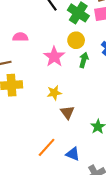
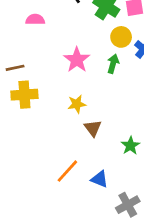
pink semicircle: (20, 37) -> (35, 20), moved
yellow circle: (76, 40) -> (121, 37), moved

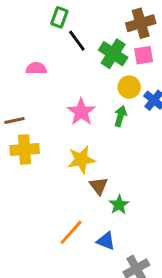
yellow star: (77, 104) -> (81, 160), size x1.4
green star: (130, 146) -> (119, 205), moved

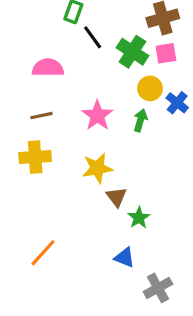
pink semicircle: (36, 68) -> (48, 68), size x1.4
brown line: (14, 120) -> (41, 116), moved
orange line: (71, 232) -> (43, 253), moved

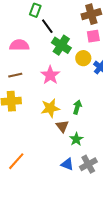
green cross: (132, 52) -> (61, 45), moved
green arrow: (140, 120) -> (77, 107), moved
gray cross: (158, 288) -> (88, 164), moved

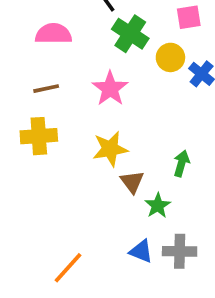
green arrow: (77, 107) -> (181, 164), moved
orange line: (16, 161) -> (68, 268), moved
gray cross: (88, 164) -> (180, 251), turned 30

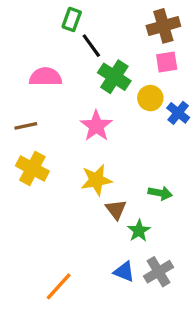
brown line: (46, 89) -> (26, 126), moved
yellow cross: (39, 136) -> (32, 168), turned 32
green arrow: (181, 164) -> (160, 193), turned 85
gray cross: (180, 251) -> (159, 272), turned -32

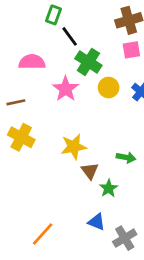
yellow circle: (150, 98) -> (109, 88), moved
pink star: (96, 126) -> (66, 89), moved
gray cross: (159, 272) -> (125, 238), moved

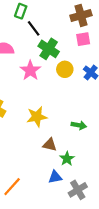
brown triangle: (90, 171) -> (50, 145), moved, turned -40
green star: (109, 188) -> (67, 159), moved
blue triangle: (96, 222) -> (55, 177), turned -32

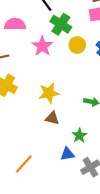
brown triangle: (50, 145) -> (52, 118), moved

